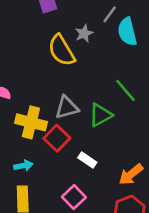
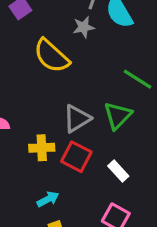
gray star: (84, 33) -> (84, 27), moved, turned 30
yellow cross: (31, 122) -> (42, 148), size x0.7
white rectangle: (87, 160) -> (118, 171), turned 30

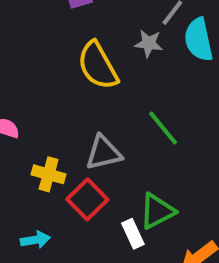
green line: (137, 79) -> (163, 128), moved
green triangle: (118, 116) -> (157, 211), moved

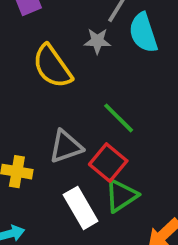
red square: (87, 199) -> (108, 163), moved
white rectangle: (133, 234) -> (81, 208), moved, size x1.5

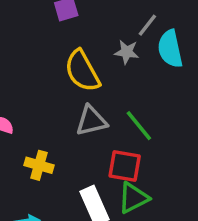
gray triangle: (66, 147) -> (91, 121), moved
red square: (108, 163) -> (125, 166), turned -36

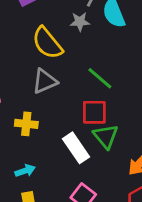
gray triangle: (91, 121) -> (45, 81), moved
green triangle: (133, 198) -> (106, 136), turned -32

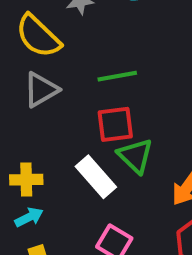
green line: (100, 78) -> (117, 76), turned -44
yellow cross: (26, 124) -> (26, 180), moved

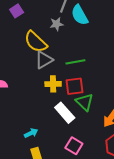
gray triangle: (41, 90) -> (44, 60), moved
yellow cross: (26, 180) -> (53, 84), moved

